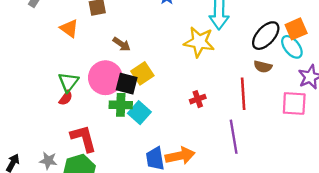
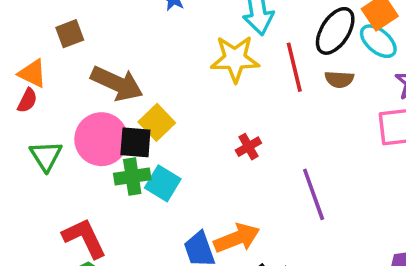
brown arrow: (122, 44) -> (117, 83), size x1.8
red line: (243, 94) -> (294, 67), moved
red semicircle: (66, 98) -> (27, 100), moved

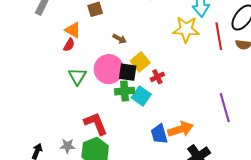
brown arrow: (117, 83) -> (119, 39), size x0.5
red cross: (248, 147) -> (157, 77), moved

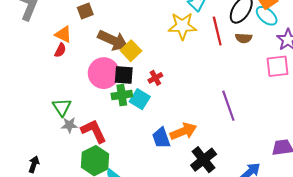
brown arrow: (119, 39) -> (113, 40), size x2.0
yellow square: (140, 62) -> (131, 51), moved
green triangle: (77, 76) -> (62, 107), moved
gray star: (67, 146) -> (69, 125), moved

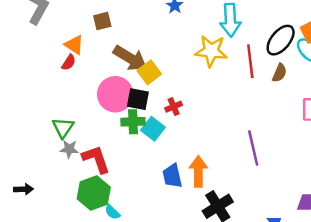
brown semicircle: (244, 38) -> (280, 73), turned -77
orange arrow: (183, 131) -> (198, 171), turned -75
black arrow: (34, 164) -> (24, 189), turned 63

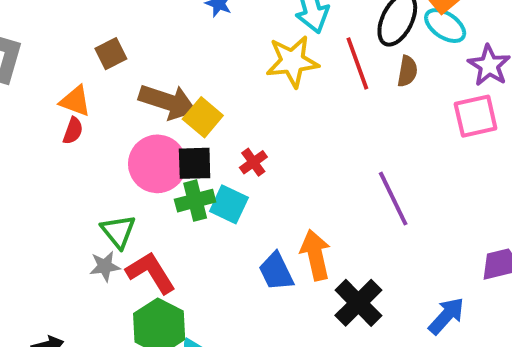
green triangle: (63, 128) -> (118, 231), moved

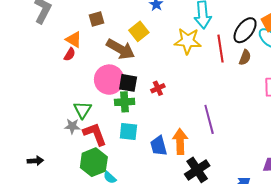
yellow square: (203, 117) -> (139, 31), moved
purple line: (393, 199) -> (209, 119), moved
cyan square: (229, 204) -> (128, 131), moved, turned -30

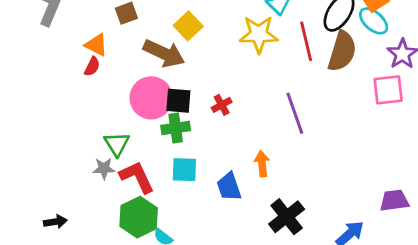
brown semicircle: (245, 57) -> (342, 51), size x1.8
purple line: (209, 119) -> (295, 113), moved
orange arrow: (180, 141) -> (262, 164), moved, size x0.7

